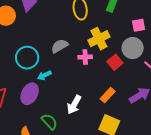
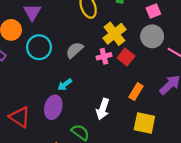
cyan circle: (27, 58) -> (39, 47), moved
red square: (115, 62) -> (126, 57), moved

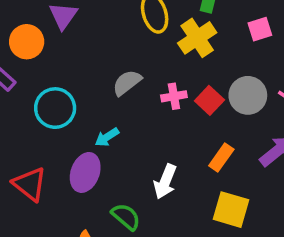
yellow cross: (114, 34) -> (197, 38), moved
gray circle: (152, 36) -> (248, 95), moved
cyan circle: (39, 47) -> (55, 108), moved

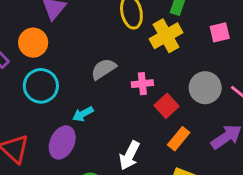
orange circle: (27, 42) -> (33, 43), moved
red square: (209, 100) -> (166, 106), moved

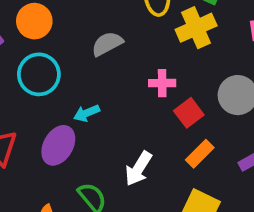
gray semicircle: (103, 69) -> (107, 44), moved

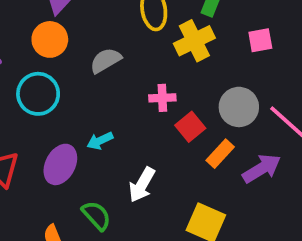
orange circle: (34, 21) -> (50, 39), moved
cyan arrow: (87, 113) -> (100, 141), moved
orange rectangle: (200, 154) -> (220, 154), moved

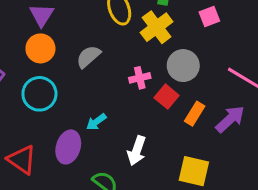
gray circle: (239, 107) -> (183, 66), moved

